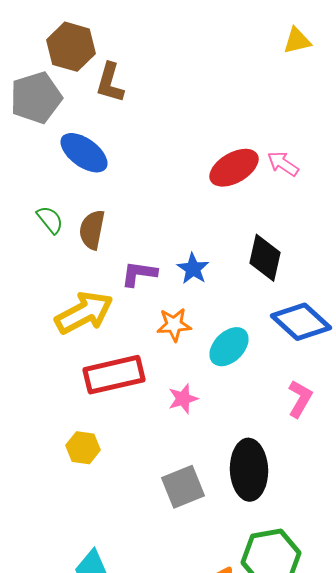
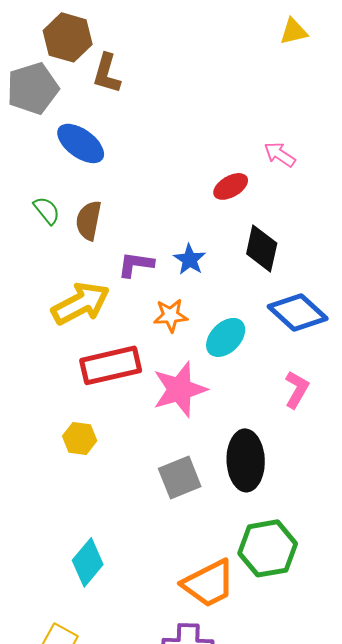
red ellipse: (234, 168) -> (231, 186), moved, size x0.7
pink star: (183, 399) -> (180, 389), size x1.8

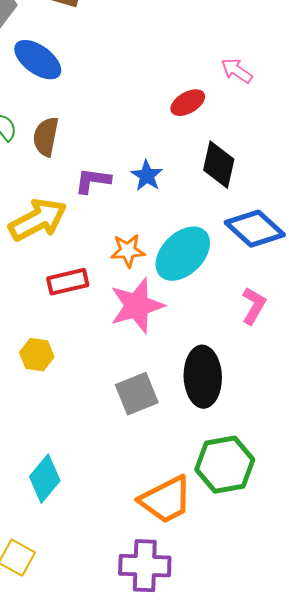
orange star: (171, 315) -> (128, 251), moved
cyan ellipse: (226, 337) -> (183, 254), size x1.4
red rectangle: (111, 365) -> (68, 282), size x0.7

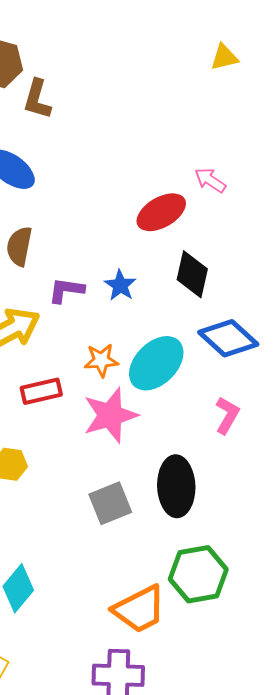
red ellipse: (188, 103) -> (161, 212), size x1.4

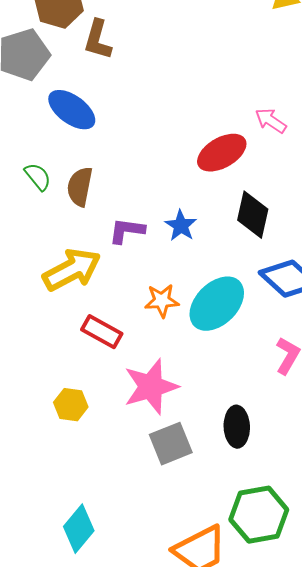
red rectangle: (41, 391) -> (102, 332), turned 42
pink star: (110, 415) -> (151, 387), moved
black ellipse: (176, 486) -> (237, 427), size x0.7

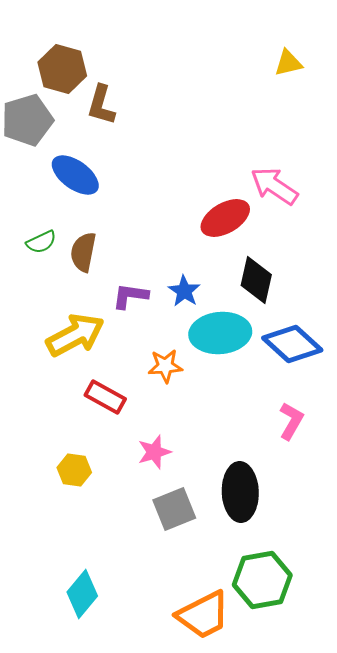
pink arrow: (271, 121) -> (274, 186), size x1.5
green semicircle: (38, 177) -> (41, 242), turned 104
cyan ellipse: (217, 304) -> (220, 333), moved, turned 40
pink star: (151, 387) -> (154, 452), size x0.6
black ellipse: (237, 427) -> (240, 492), size x1.4

